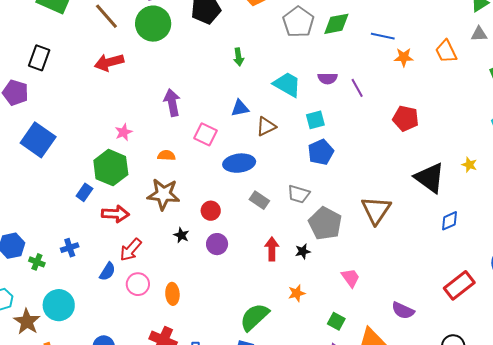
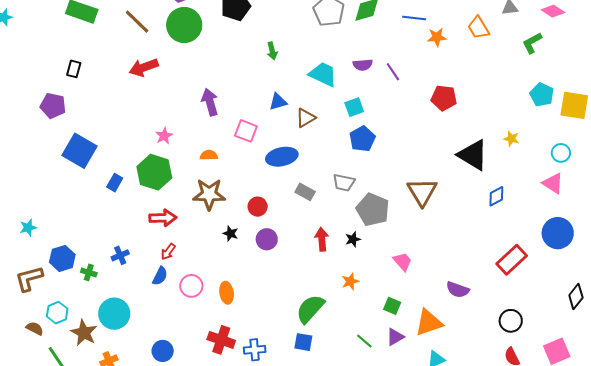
black rectangle: (39, 58) -> (74, 69), size x0.7
blue rectangle: (84, 192) -> (115, 183), moved
red arrow: (131, 250) -> (168, 252), moved, size x0.7

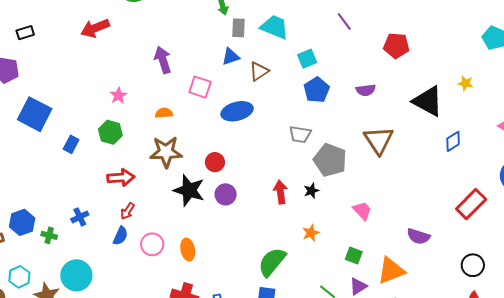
purple semicircle: (363, 65) -> (366, 90), moved
black rectangle: (74, 69) -> (25, 33), turned 60
green hexagon: (154, 172) -> (110, 132), size x0.7
gray rectangle: (305, 192) -> (238, 28), moved, turned 66
black star: (231, 234) -> (189, 190), size x2.0

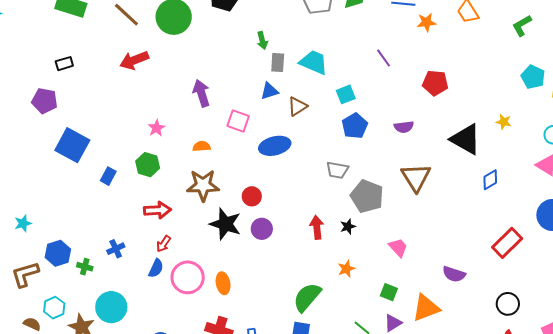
pink circle: (152, 244) -> (188, 277), size x1.4

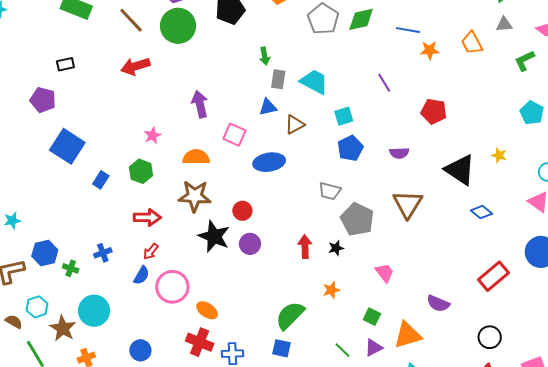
orange semicircle: (202, 146) -> (196, 157), size x1.5
blue diamond: (490, 180) -> (481, 212), turned 65
orange ellipse: (223, 283) -> (207, 310), moved, turned -50

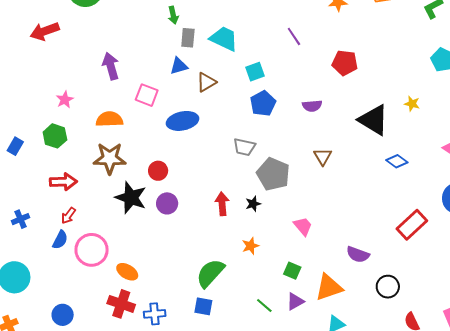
brown triangle: (408, 204) -> (323, 157), size x0.6
black circle: (490, 337) -> (388, 287), moved

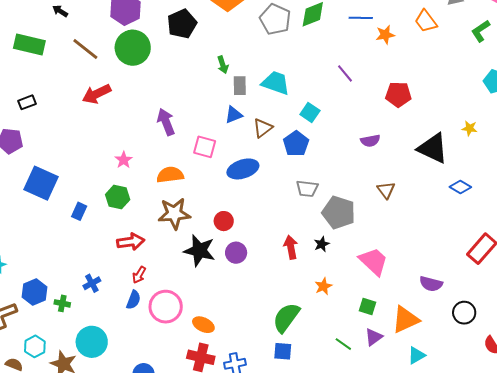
cyan square: (255, 72) -> (310, 112), turned -30
blue pentagon: (263, 103) -> (296, 144), moved
pink trapezoid: (303, 226) -> (373, 261), size x1.5

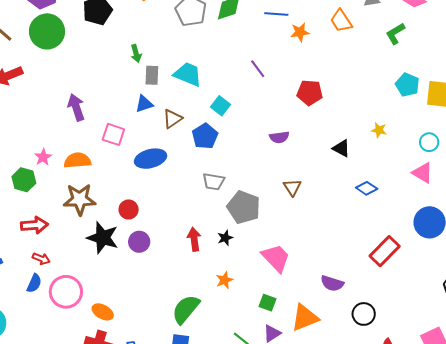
black triangle: (433, 148) -> (341, 148), size x0.6
pink star: (124, 160) -> (43, 157), moved
red arrow: (139, 275) -> (41, 259), turned -102

